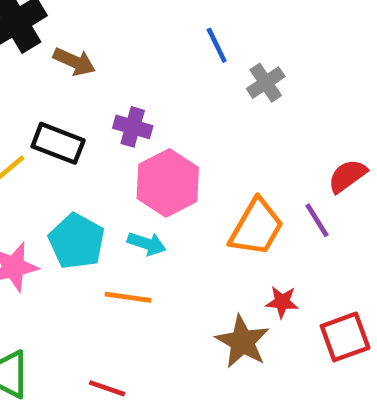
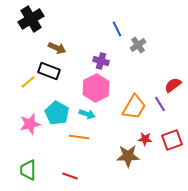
brown arrow: (74, 62) -> (57, 48), moved
purple cross: (133, 127) -> (101, 61), moved
red square: (345, 337) -> (172, 140), moved
brown star: (242, 342) -> (128, 156), turned -30

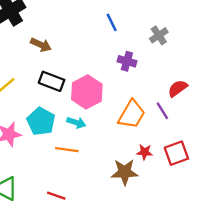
gray cross: (138, 45) -> (159, 35), moved
purple cross: (101, 61) -> (127, 61), moved
black rectangle: (49, 71) -> (52, 81), moved

